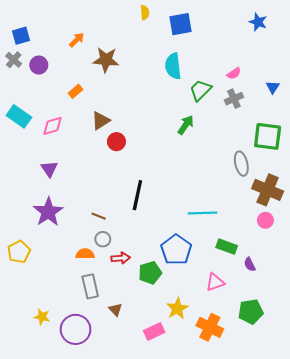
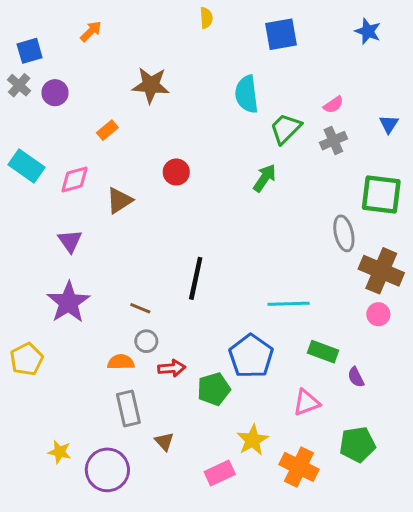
blue square: (180, 24) -> (281, 34), moved
orange arrow: (77, 40) -> (91, 31), moved
brown triangle: (101, 121) -> (119, 200), moved
red circle: (116, 142) -> (176, 172), moved

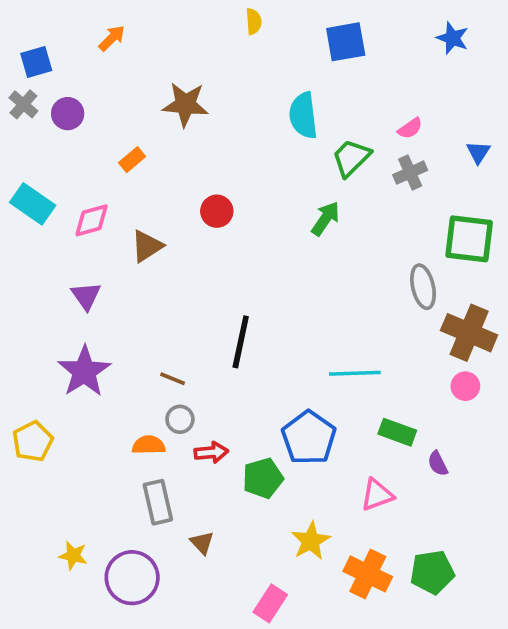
green pentagon: (357, 444) -> (432, 572), moved
pink rectangle: (220, 473) -> (270, 603), moved, turned -32

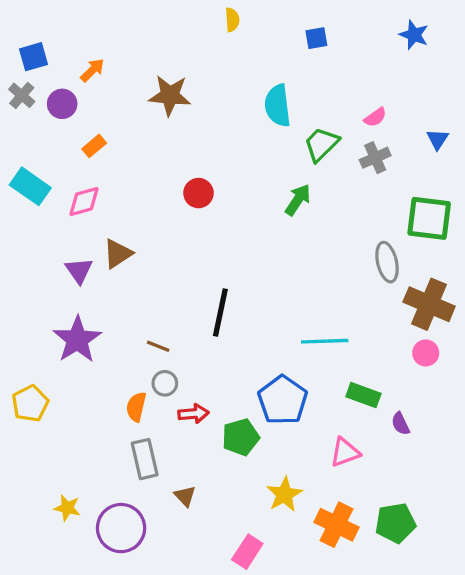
orange arrow: (112, 38) -> (92, 70), moved
blue square: (346, 42) -> (316, 38), size x0.6
orange rectangle: (132, 160) -> (94, 146), moved
brown triangle: (147, 246) -> (118, 254), moved
orange semicircle: (149, 445) -> (136, 407), turned -76

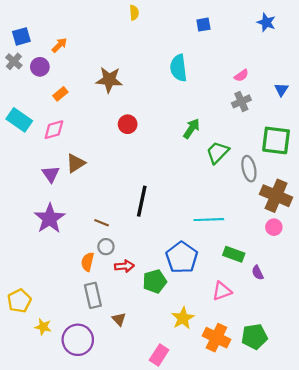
yellow semicircle: (232, 20) -> (134, 13), moved
brown star: (170, 95) -> (109, 80), moved
green trapezoid: (321, 144) -> (218, 152), moved
yellow pentagon: (30, 403) -> (19, 301), moved

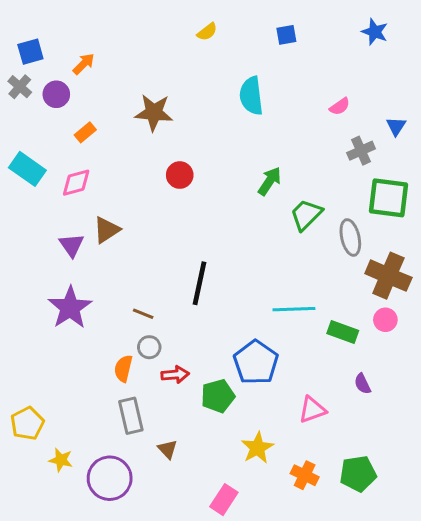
yellow semicircle: (134, 13) -> (207, 32), moved, turned 56
gray cross: (241, 101) -> (361, 151), moved
green rectangle: (234, 254) -> (343, 332), moved
orange cross: (216, 338) -> (305, 475), size x0.7

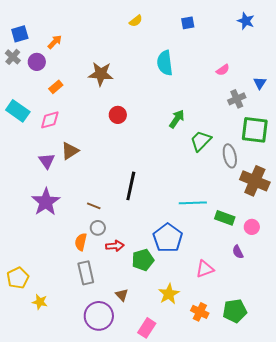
pink circle: (385, 320) -> (252, 227), moved
brown triangle: (168, 449) -> (122, 295), moved
purple circle: (110, 478) -> (99, 316), moved

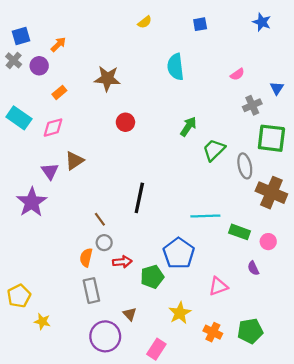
purple star: (46, 202) -> (32, 202), moved
brown line: (94, 206) -> (100, 219), turned 32

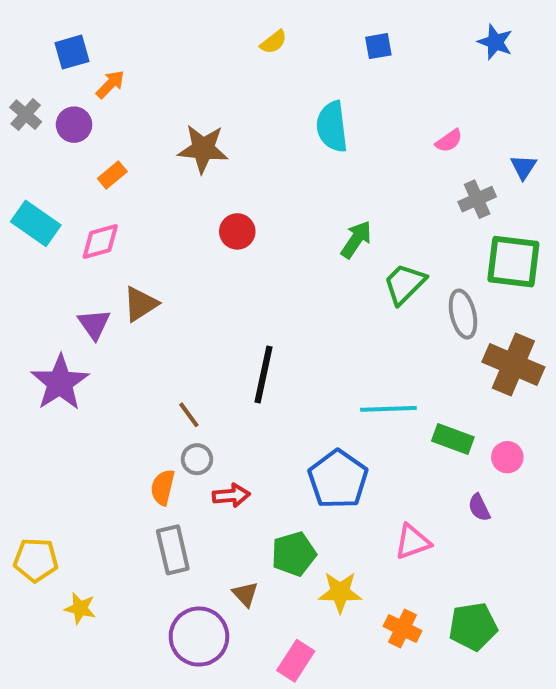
blue square: (21, 36) -> (72, 52), moved
green pentagon: (152, 277) -> (294, 554), moved
yellow pentagon: (19, 296) -> (36, 560), turned 30
yellow star: (180, 313) -> (340, 592), turned 30

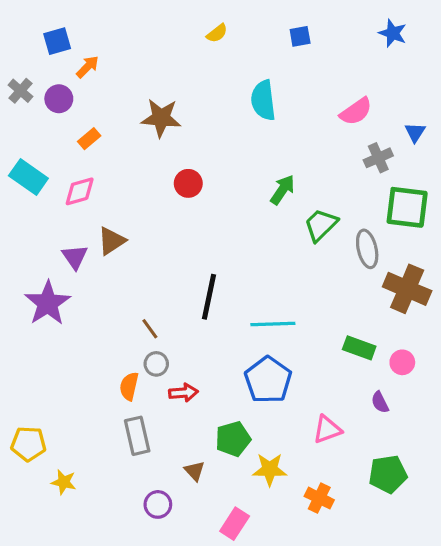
pink semicircle: (449, 141) -> (356, 111), size x1.5
cyan line: (388, 409) -> (273, 324), moved
green pentagon: (473, 626) -> (388, 474), moved
purple circle: (199, 637) -> (158, 504), size x0.6

